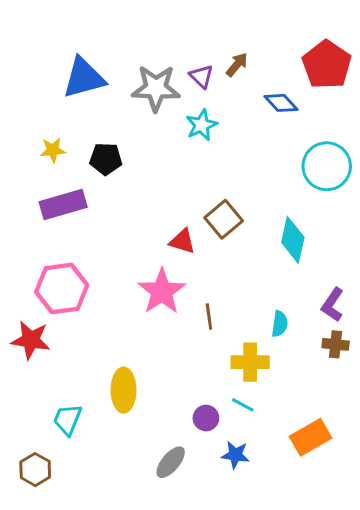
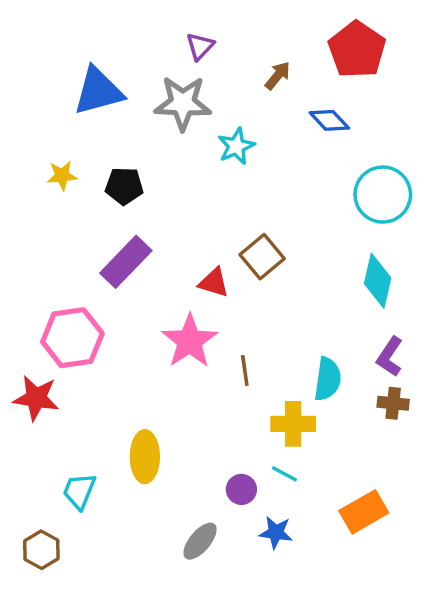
red pentagon: (327, 65) -> (357, 50), moved
purple triangle: (202, 76) -> (200, 46), moved, turned 30
purple rectangle: (63, 205) -> (126, 262), moved, turned -30
cyan diamond: (293, 240) -> (378, 281), moved
cyan semicircle: (280, 324) -> (328, 379), size x1.4

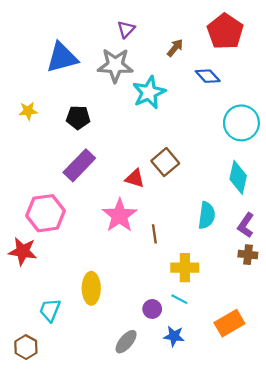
cyan star: (236, 146) -> (149, 92), size x1.4
yellow star: (62, 176) -> (28, 111), moved
cyan semicircle: (328, 379) -> (207, 215), moved

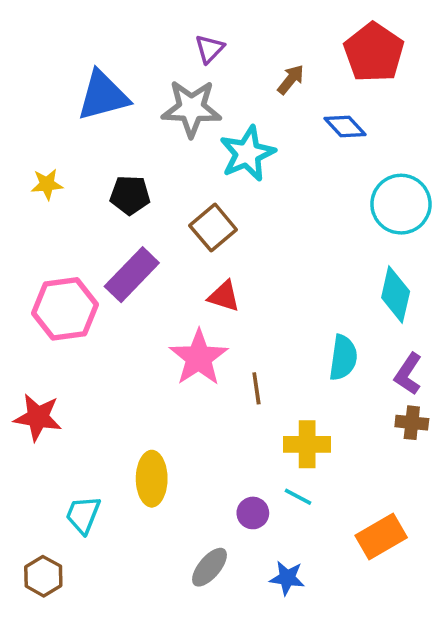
brown square: (165, 162) -> (213, 228), moved
pink hexagon: (46, 213) -> (65, 309), moved
blue star: (174, 336) -> (287, 578), moved

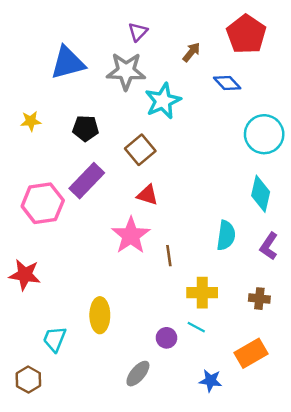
brown cross: (412, 423) -> (259, 299), moved
blue star: (287, 578) -> (211, 381), moved

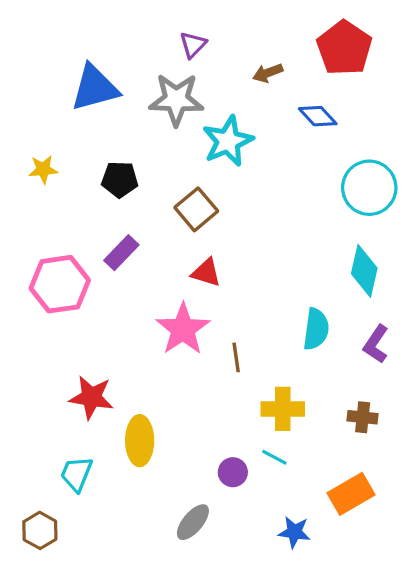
brown arrow: (191, 52) -> (268, 73), turned -150
purple rectangle: (87, 181) -> (121, 253), size x0.7
red star: (25, 275) -> (91, 397), moved

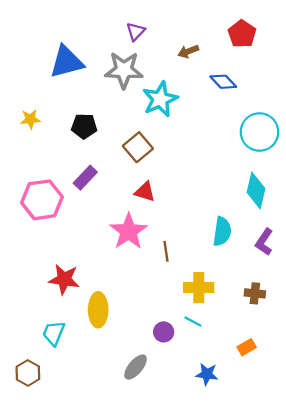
red pentagon: (344, 48) -> (242, 34), size x0.7
orange rectangle: (351, 494) -> (247, 347), size x0.6

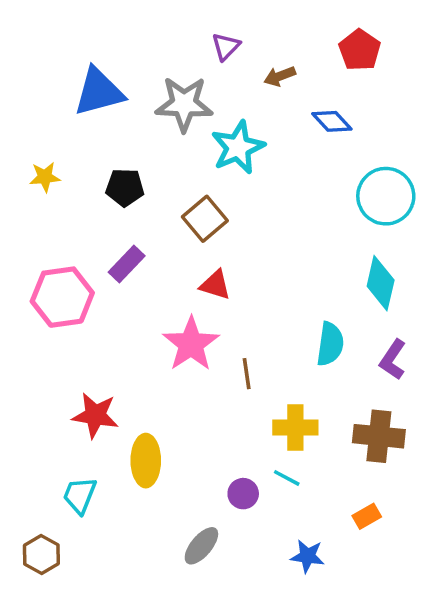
purple triangle: (136, 31) -> (226, 47), moved
brown cross: (255, 293) -> (379, 436), size x1.6

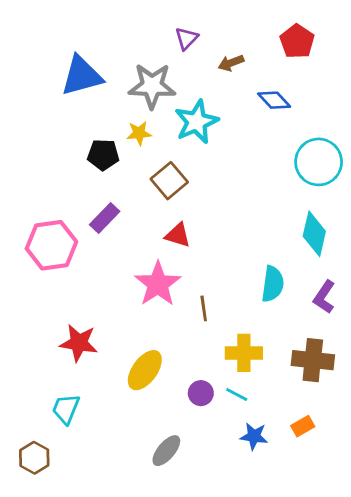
yellow star: (45, 177) -> (139, 133), moved
yellow ellipse: (146, 461) -> (145, 370), moved, turned 36
purple circle: (243, 494) -> (201, 393), moved
blue star: (308, 556) -> (254, 436), moved

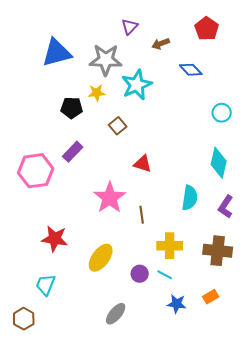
cyan circle: (319, 162) -> (222, 113), size x0.6
brown square: (169, 181) -> (118, 126), size x0.7
red triangle: (178, 235) -> (143, 164), moved

